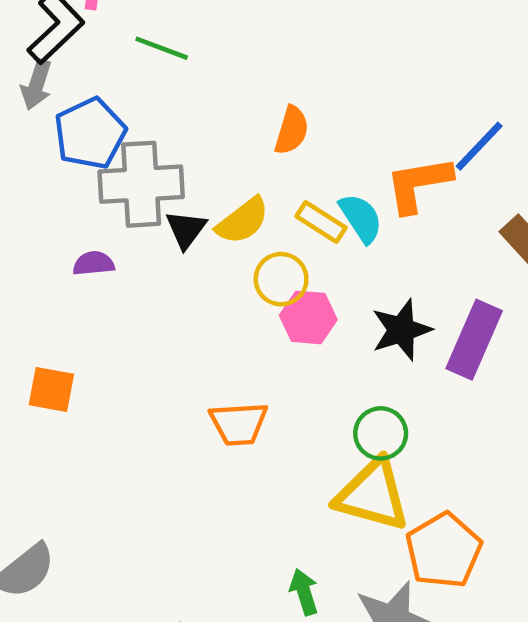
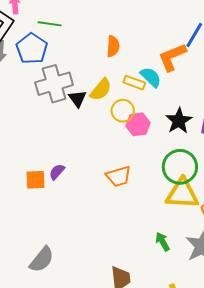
blue pentagon: (90, 133) -> (32, 49), moved
purple semicircle: (94, 263) -> (57, 172), moved, turned -30
green circle: (381, 433) -> (180, 167), size x1.5

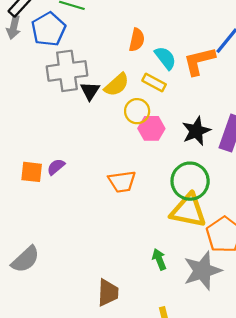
cyan semicircle: (151, 77) -> (165, 58), moved

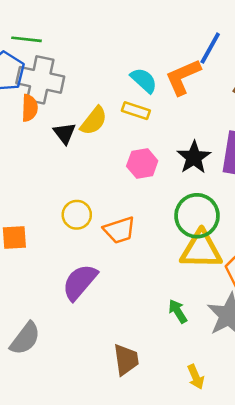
orange semicircle: (137, 40) -> (30, 108), moved
gray cross: (67, 71) -> (40, 80), moved, turned 30
yellow circle: (137, 111) -> (77, 215), moved
purple semicircle: (56, 167) -> (80, 282), moved, size x1.8

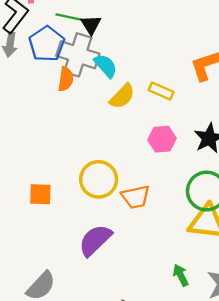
cyan semicircle: (144, 80) -> (106, 66), moved
black triangle: (65, 133) -> (91, 25), moved
yellow circle: (77, 215) -> (99, 179), size x1.4

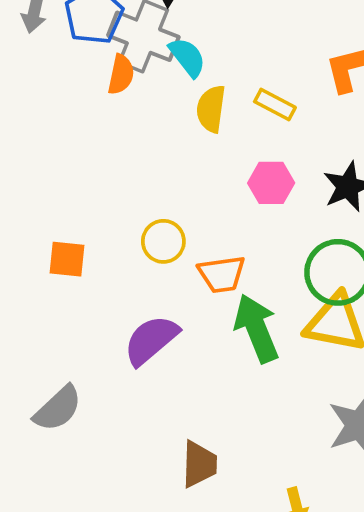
yellow semicircle: (122, 96) -> (211, 109), turned 140
yellow circle: (99, 179) -> (163, 241), size x0.7
green arrow: (181, 275) -> (257, 328), moved, size x1.8

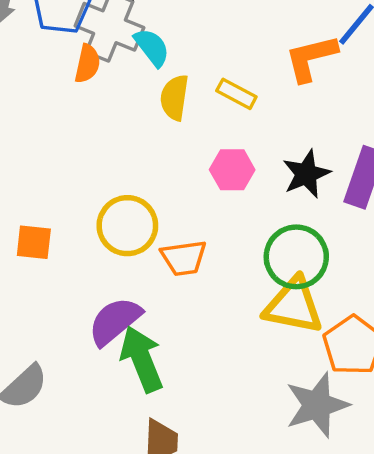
yellow circle: (163, 241) -> (127, 226), size x1.4
green arrow: (257, 328) -> (142, 359), moved

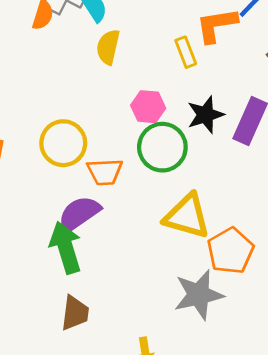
yellow rectangle: (236, 94) -> (186, 52), moved, turned 36
green circle: (296, 257) -> (162, 147), moved
purple semicircle: (115, 321) -> (79, 214), moved

